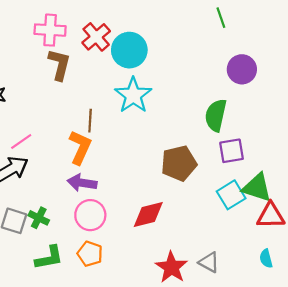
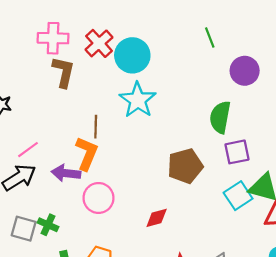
green line: (221, 18) -> (210, 38), moved
purple arrow: (82, 183) -> (66, 173), moved
pink circle: (90, 215) -> (99, 198), moved
red diamond: (148, 215) -> (157, 218), size x0.7

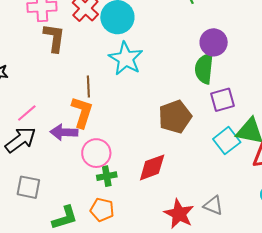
purple circle: (245, 71) -> (214, 42), moved
red diamond: (157, 218) -> (152, 167), size x1.4
green cross: (48, 225) -> (107, 176), moved, turned -30

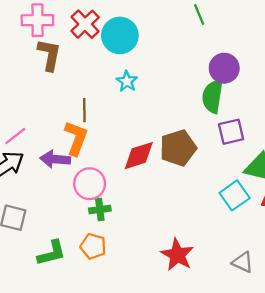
cyan star: (126, 59) -> (127, 81), size x0.6
cyan square: (227, 141) -> (235, 195), moved
red diamond: (152, 167) -> (139, 156), moved
gray triangle: (213, 205) -> (243, 262), moved

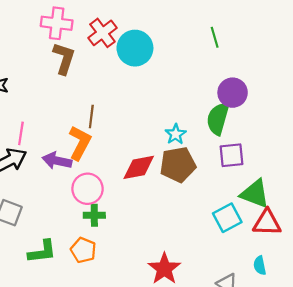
cyan star: (127, 81) -> (176, 134), moved
pink line: (15, 136) -> (21, 133), turned -50

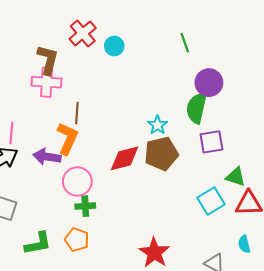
pink cross: (57, 23) -> (47, 82), moved
green line: (215, 37) -> (185, 43), moved
cyan circle: (135, 48) -> (114, 46), size x0.6
green triangle: (255, 194) -> (236, 177), size x0.7

